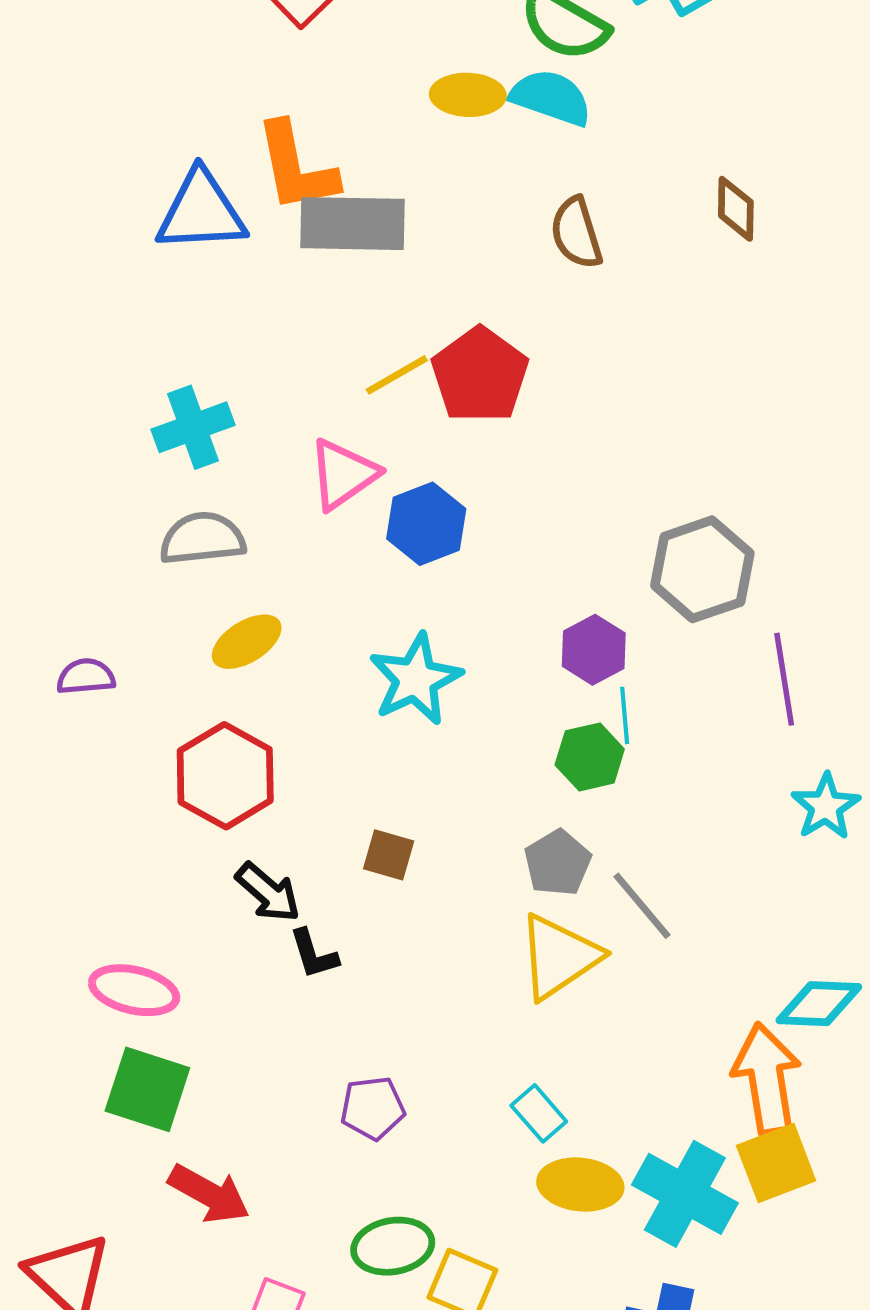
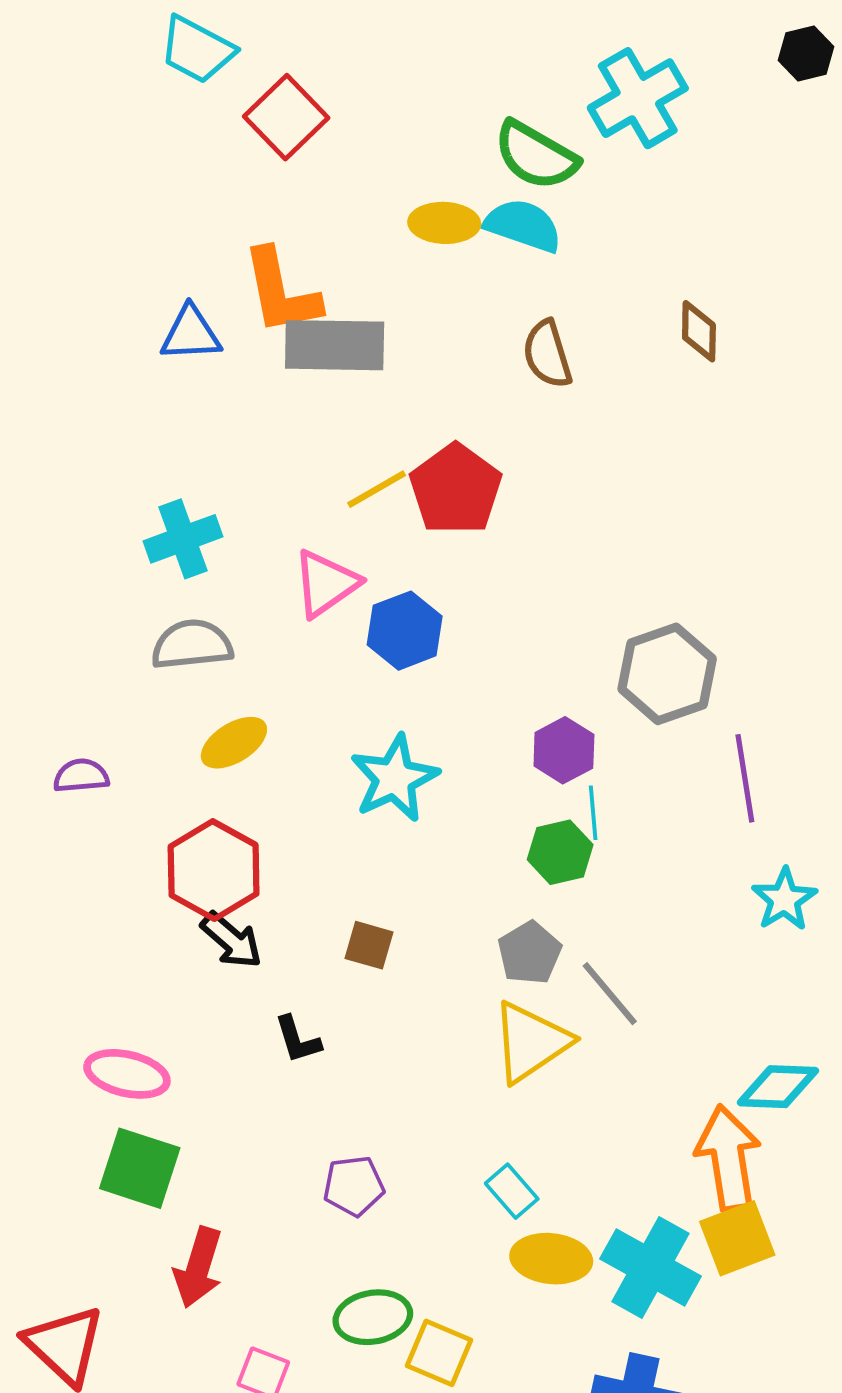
blue triangle: (201, 211) -> (191, 334), size x0.7
black arrow: (268, 892) -> (231, 940), moved
red arrow: (209, 1194) -> (198, 1268), turned 78

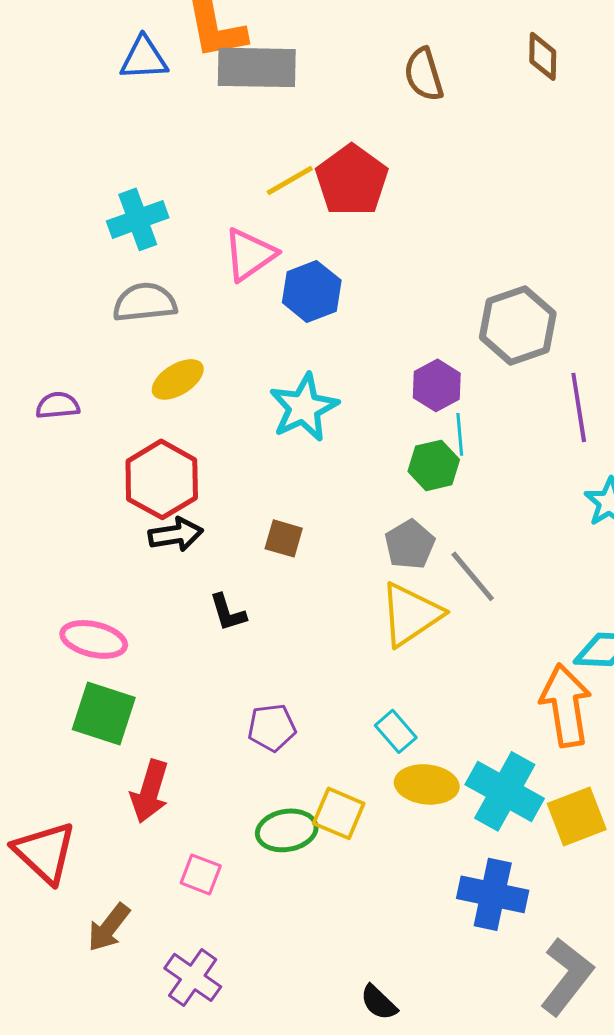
black arrow: (231, 940) -> (176, 534), turned -50
yellow square: (737, 1238) -> (577, 816), moved
yellow square: (439, 1353) -> (339, 813), moved

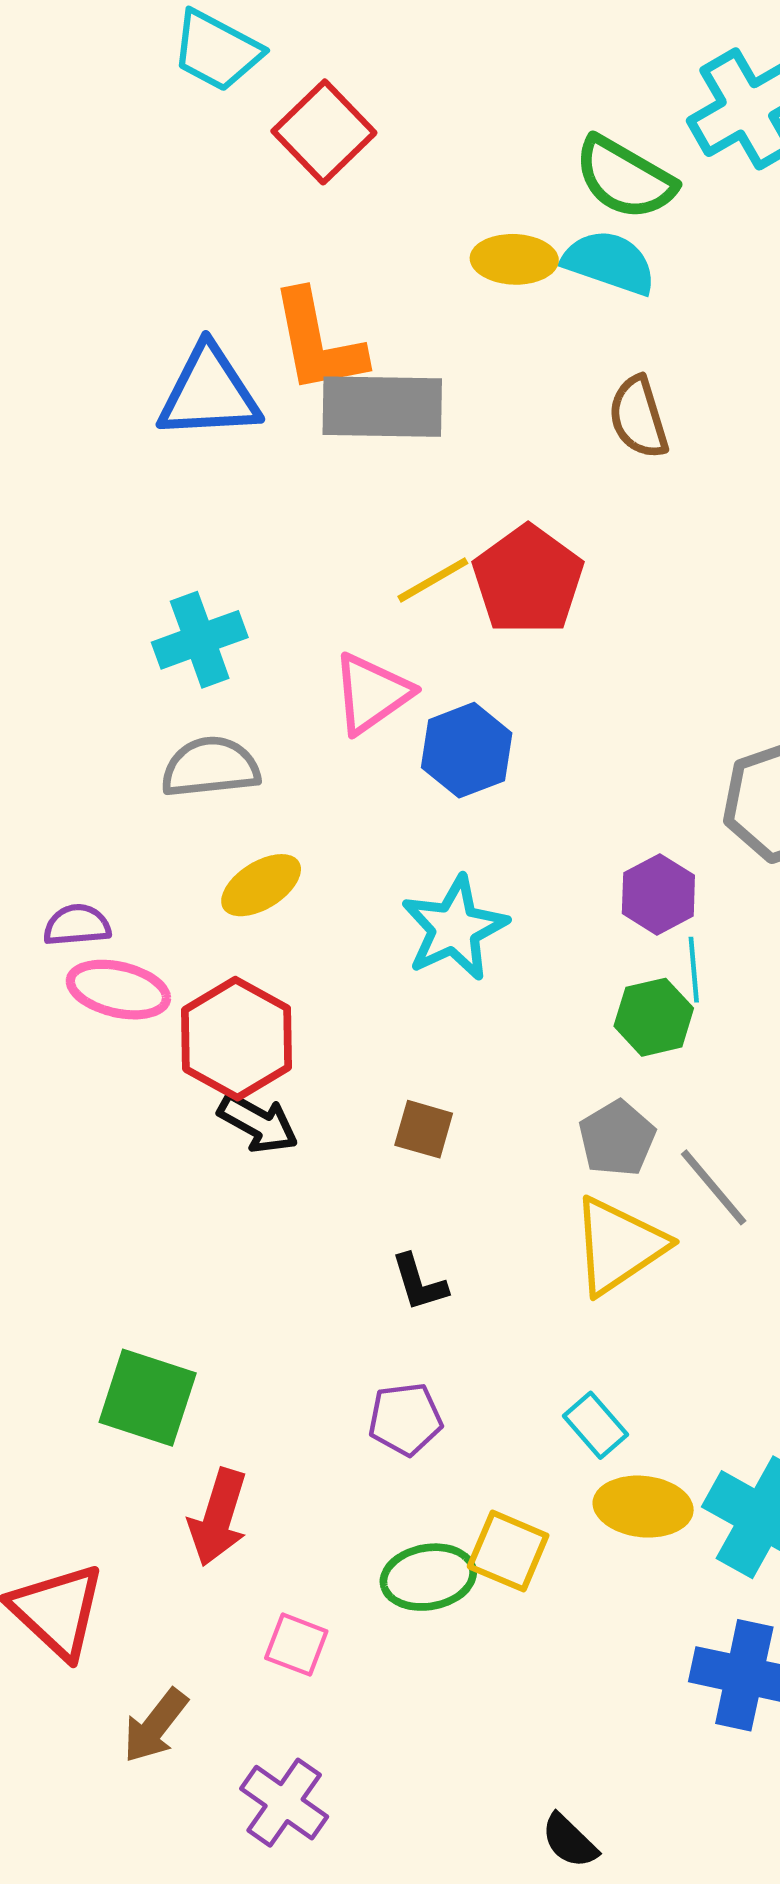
blue triangle: (144, 58) -> (209, 393), size x1.4
black arrow: (176, 534) -> (258, 1123), turned 38
black L-shape: (228, 612) -> (419, 1283), moved
pink ellipse: (94, 639) -> (118, 990), moved

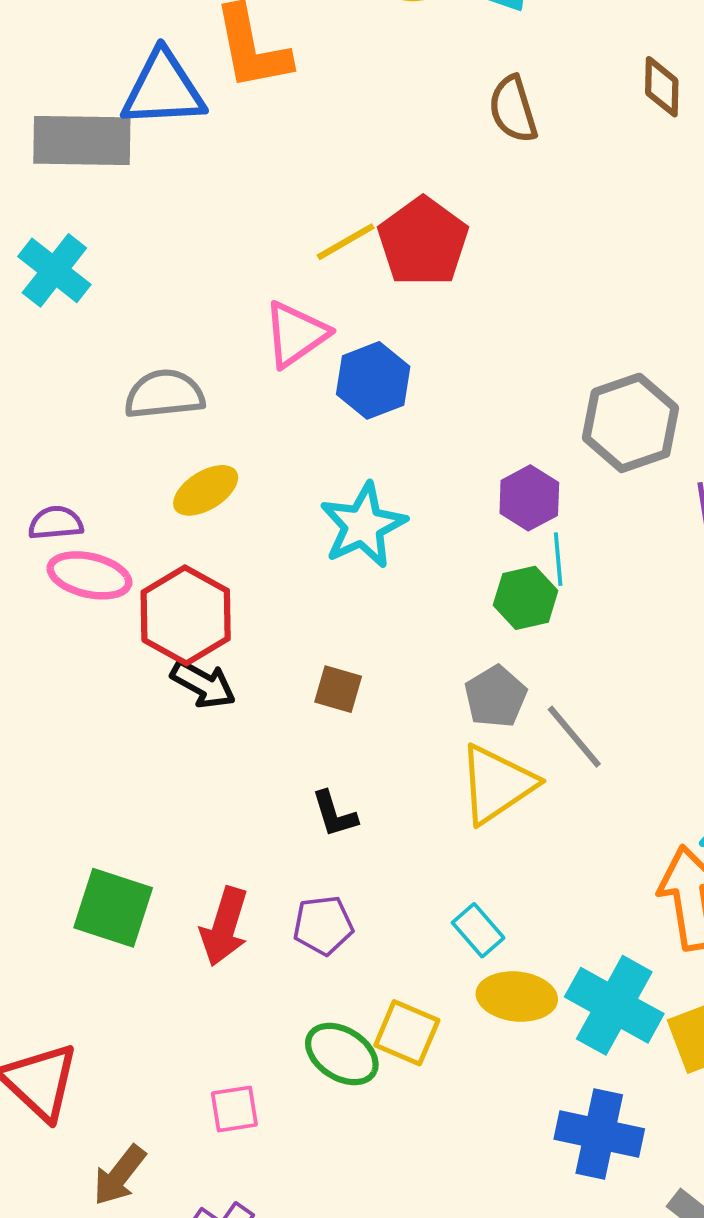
gray rectangle: (382, 407) -> (82, 140), moved
cyan cross: (200, 640) -> (54, 270), moved, turned -32
red arrow: (218, 1517) -> (224, 927), moved
green ellipse: (428, 1577) -> (342, 1054), turned 42
pink square: (296, 1645) -> (234, 1109), turned -30

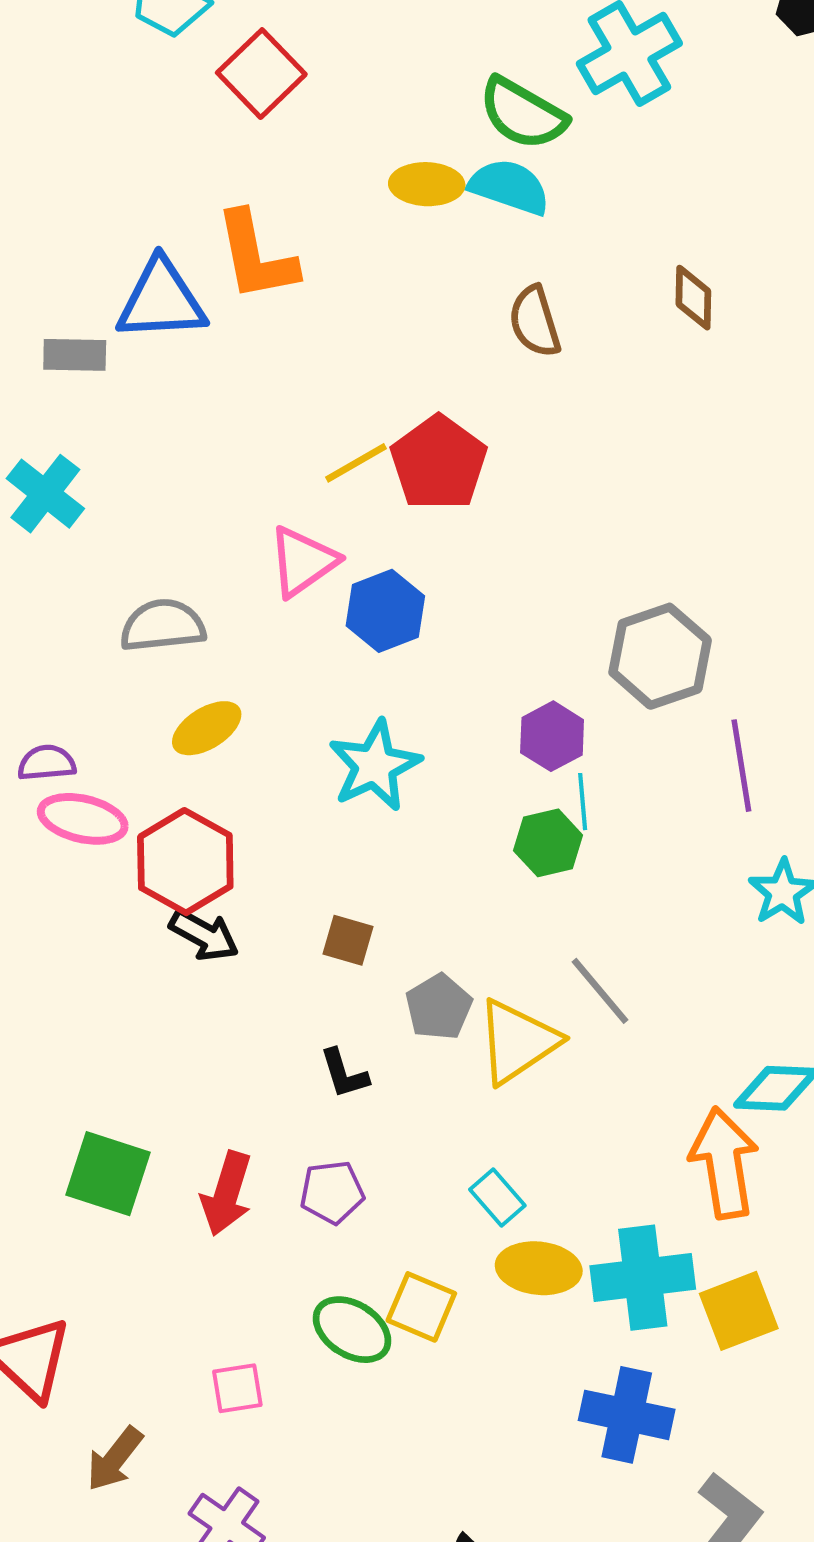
gray rectangle: (82, 140) -> (75, 355), size x0.6
gray pentagon: (496, 697) -> (439, 1007), moved
cyan cross: (614, 1005) -> (643, 1278), turned -36

